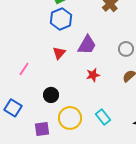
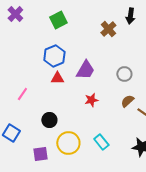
blue hexagon: (61, 19) -> (54, 56), moved
red triangle: (59, 53) -> (57, 78), turned 48

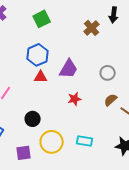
cyan rectangle: (101, 142) -> (85, 141), turned -42

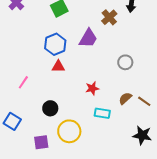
purple trapezoid: (69, 69) -> (88, 38), moved
brown semicircle: (111, 100) -> (125, 98), moved
cyan rectangle: (85, 141) -> (102, 113), moved

